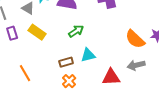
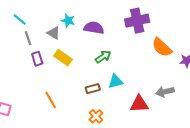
orange semicircle: (135, 39) -> (162, 47), moved
orange cross: (69, 81) -> (96, 116), moved

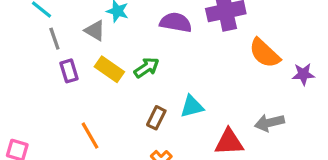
purple semicircle: (94, 28) -> (176, 22), moved
green arrow: (103, 57) -> (147, 68), moved
brown rectangle: (93, 89) -> (156, 118), turned -48

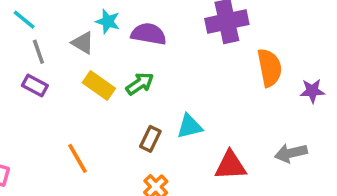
purple semicircle: (176, 22) -> (149, 34), moved
orange semicircle: (265, 53) -> (270, 68), turned -144
purple rectangle: (69, 71) -> (35, 85), moved, turned -45
gray arrow: (269, 123) -> (291, 153), moved

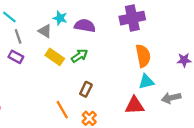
orange semicircle: (270, 68) -> (143, 56), moved
cyan triangle: (190, 126) -> (146, 82), moved
orange line: (78, 158) -> (62, 110), moved

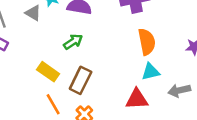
yellow rectangle: (55, 57) -> (48, 72), moved
brown rectangle: (86, 89) -> (81, 80), size x1.5

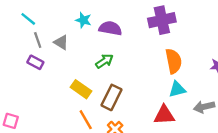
gray triangle: (33, 13) -> (61, 42), moved

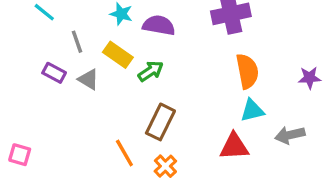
gray line: (38, 40) -> (77, 42), moved
gray triangle: (61, 42) -> (88, 79), moved
yellow rectangle: (81, 89) -> (118, 55), moved

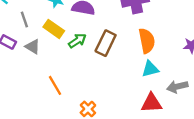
brown rectangle: (160, 122) -> (106, 43), moved
red triangle: (234, 146) -> (151, 103), moved
orange line: (124, 153) -> (55, 85), moved

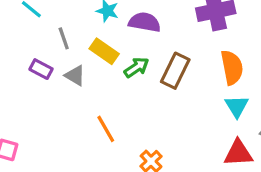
cyan triangle: (150, 69) -> (237, 106), turned -48

